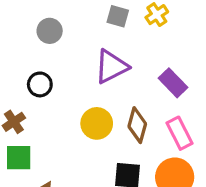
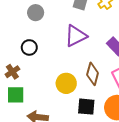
yellow circle: (97, 123) -> (66, 83), moved

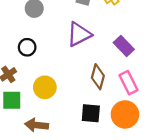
yellow circle: (66, 83) -> (45, 87), moved

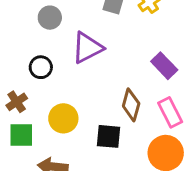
purple triangle: (79, 34) -> (87, 48), moved
black square: (91, 113) -> (109, 136), moved

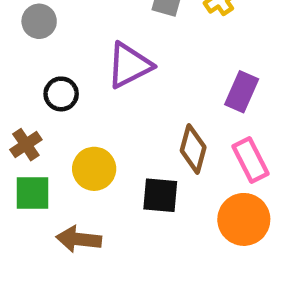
gray circle: (50, 18) -> (39, 21), moved
purple rectangle: (164, 66) -> (242, 92), turned 68

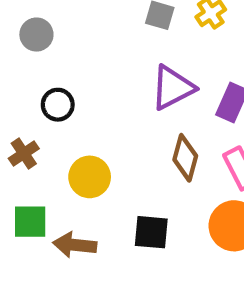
purple triangle: (129, 65) -> (173, 88), moved
green square: (32, 193) -> (30, 222), moved
black square: (160, 195) -> (151, 232), moved

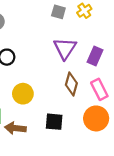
purple triangle: (173, 88) -> (65, 48), turned -30

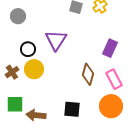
purple triangle: (65, 48) -> (56, 40), moved
yellow circle: (23, 94) -> (34, 69), moved

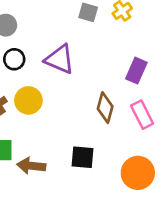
purple triangle: (56, 40) -> (60, 59), turned -40
black circle: (28, 49) -> (14, 59), moved
orange circle: (111, 106) -> (138, 173), moved

